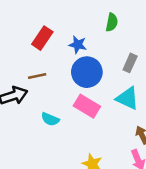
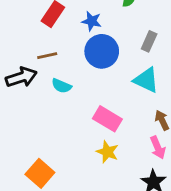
pink rectangle: (87, 106) -> (107, 119), moved
cyan semicircle: (50, 119) -> (62, 86), moved

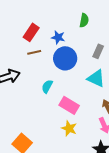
brown line: (47, 56) -> (34, 52), moved
cyan semicircle: (62, 86) -> (47, 86), moved, turned 96

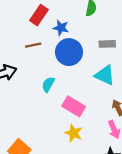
red rectangle: (31, 32) -> (39, 15), moved
gray rectangle: (98, 51) -> (107, 44), turned 64

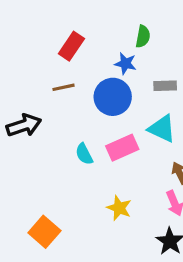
blue star: (61, 28) -> (125, 63), moved
cyan semicircle: (48, 84) -> (84, 154), moved, turned -56
pink rectangle: (74, 106) -> (122, 148), moved, turned -55

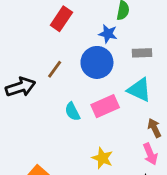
brown line: (63, 87) -> (55, 69), moved, turned -42

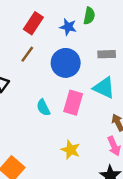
blue star: (108, 34) -> (68, 27), moved
brown line: (55, 69) -> (27, 54), moved
pink rectangle: (105, 106) -> (73, 103), turned -50

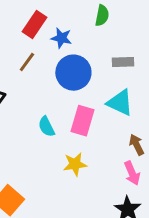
blue star: (68, 27) -> (61, 38), moved
yellow star: (71, 150) -> (75, 164), moved, turned -30

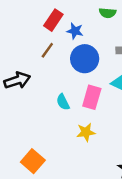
green semicircle: (102, 15) -> (108, 13), turned 84

